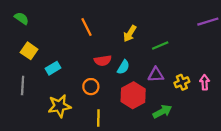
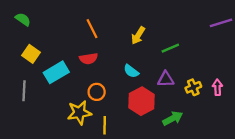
red semicircle: (103, 61) -> (89, 59), moved
cyan semicircle: (123, 67) -> (131, 71), turned 96
cyan rectangle: (53, 68) -> (56, 72), size x1.5
yellow star: (59, 106) -> (79, 113), moved

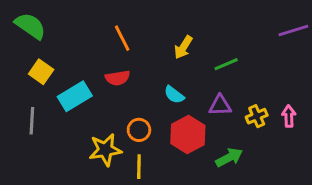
green semicircle: (23, 19) -> (30, 26), size x1.5
orange circle: (97, 92) -> (139, 130), moved

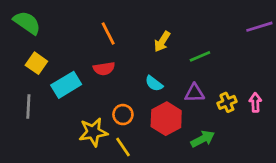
yellow line: (139, 167) -> (123, 147), turned -35

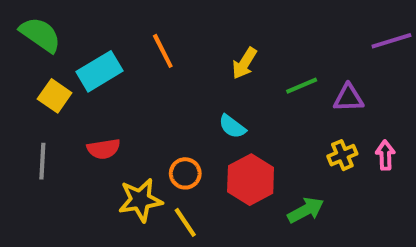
red semicircle: (104, 69) -> (104, 149), moved
cyan rectangle: (66, 85) -> (99, 71), moved
purple triangle: (195, 93) -> (349, 98), moved

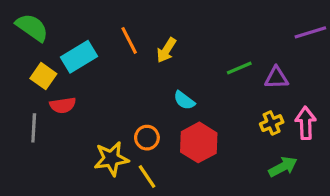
yellow arrow: (244, 63) -> (166, 50), moved
red semicircle: (104, 149) -> (63, 105), moved
pink arrow: (385, 155) -> (306, 123), size x1.4
green arrow: (306, 210) -> (283, 167), moved

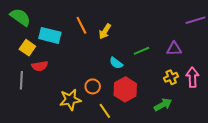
cyan rectangle: (79, 57) -> (50, 35), turned 45
green line: (239, 68) -> (142, 51), moved
green arrow: (283, 167) -> (163, 105), moved
yellow line: (147, 176) -> (105, 111), moved

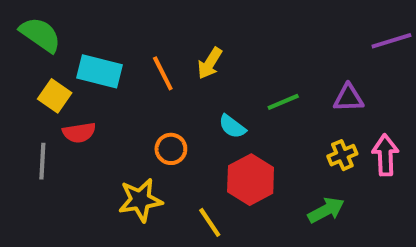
orange line: (81, 25) -> (163, 73), moved
orange circle: (93, 86) -> (171, 149), moved

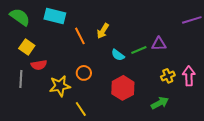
cyan rectangle: (100, 71) -> (55, 16), moved
purple triangle: (349, 98) -> (159, 44), moved
cyan semicircle: (232, 126) -> (118, 55), moved
yellow star: (140, 200) -> (60, 86), moved
yellow line: (210, 222) -> (81, 109), moved

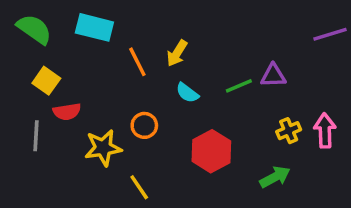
cyan semicircle: (118, 55) -> (187, 93), moved

